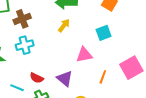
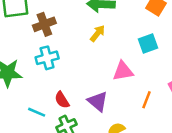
red semicircle: (37, 78) -> (62, 100), turned 32

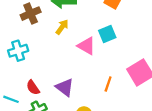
brown cross: (44, 24) -> (31, 14), moved
pink triangle: (123, 71) -> (86, 46), moved, turned 42

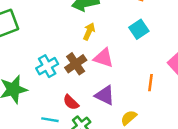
brown cross: (31, 14) -> (76, 64), moved
pink triangle: (86, 46) -> (104, 58), moved

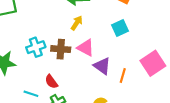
brown cross: (76, 64) -> (61, 49), turned 30
purple triangle: (105, 95) -> (102, 66), moved

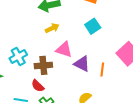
yellow arrow: (77, 23) -> (52, 28), turned 40
brown cross: (61, 49) -> (43, 65), moved

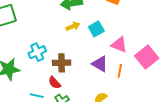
cyan square: (93, 26) -> (96, 29), moved
pink triangle: (64, 50) -> (119, 45), moved

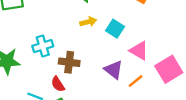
cyan square: (96, 29) -> (115, 29), turned -35
orange line: (120, 71) -> (136, 81), turned 32

